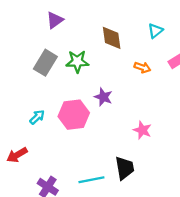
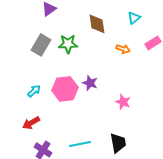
purple star: (103, 97) -> (90, 83), moved
red arrow: (17, 155) -> (31, 123), moved
black trapezoid: (125, 168) -> (118, 143), moved

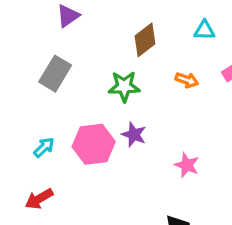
cyan triangle: (134, 18) -> (204, 30), turned 40
brown diamond: (97, 24) -> (145, 40), turned 60
green star: (68, 44) -> (124, 86), moved

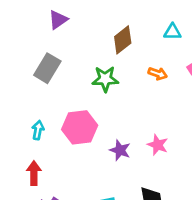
purple star: (134, 135) -> (120, 150), moved
cyan arrow: (44, 147) -> (38, 130), turned -36
red arrow: (39, 199) -> (34, 173), turned 120

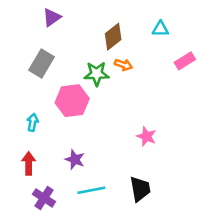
orange arrow: (158, 74) -> (123, 65), moved
pink hexagon: (80, 127) -> (72, 101), moved
purple star: (120, 150) -> (75, 160), moved

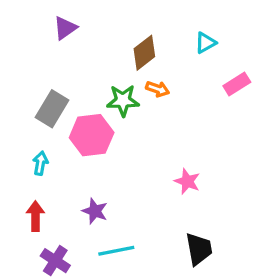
cyan triangle: (161, 29) -> (205, 43), turned -30
gray rectangle: (41, 64) -> (52, 109), moved
black trapezoid: (140, 189) -> (199, 249), moved

